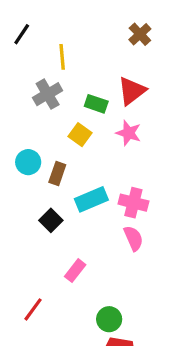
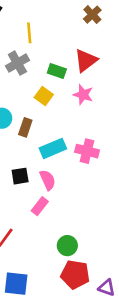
black square: (51, 220) -> (20, 176), moved, turned 36
pink semicircle: (133, 238) -> (48, 180), moved

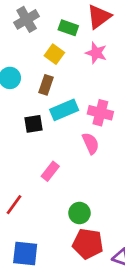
brown rectangle: (25, 127) -> (46, 85), moved
black square: (20, 176) -> (34, 124), moved
pink semicircle: (48, 180) -> (91, 143), moved

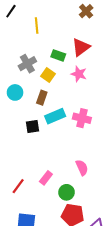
gray cross: (27, 19) -> (27, 64), moved
pink semicircle: (91, 143) -> (82, 168), moved
pink rectangle: (50, 171) -> (46, 178), moved

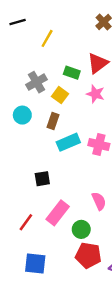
black line: (11, 11) -> (18, 22), turned 40
yellow line: (37, 26) -> (47, 38), turned 35
black square: (33, 126) -> (42, 179), moved
pink rectangle: (46, 178) -> (58, 213), size x1.5

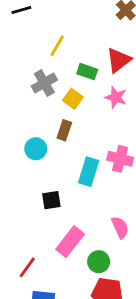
yellow line: (47, 38) -> (57, 46), moved
cyan circle: (22, 115) -> (36, 149), moved
cyan rectangle: (68, 142) -> (89, 172), moved, turned -50
red line: (26, 222) -> (27, 267), moved

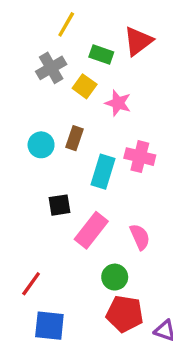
pink star: (116, 97) -> (118, 103), moved
brown rectangle: (64, 130) -> (75, 138), moved
pink rectangle: (70, 242) -> (91, 230), moved

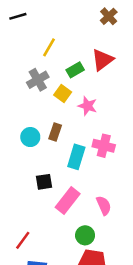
green rectangle: (101, 54) -> (75, 70), turned -49

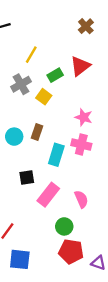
pink star: (88, 106) -> (84, 117), moved

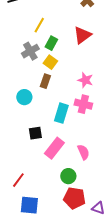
green rectangle: (55, 75) -> (51, 43), moved, turned -32
brown rectangle: (37, 132) -> (45, 81), moved

